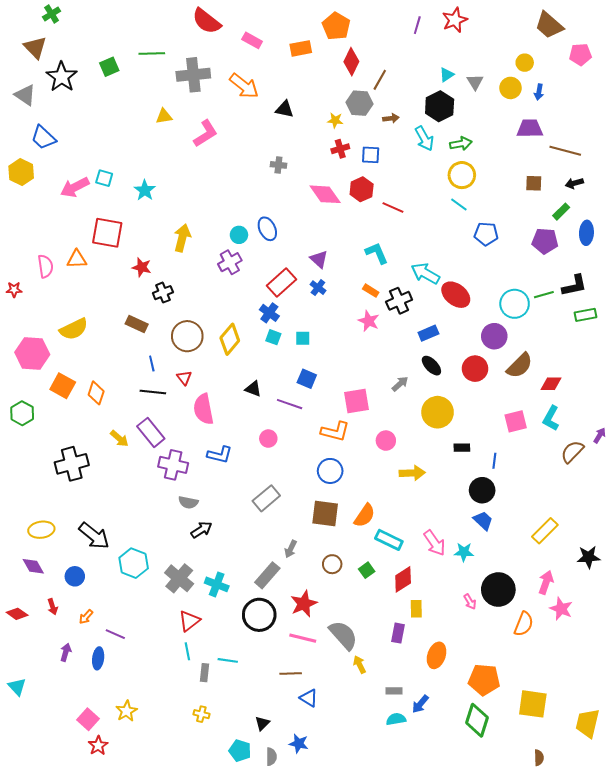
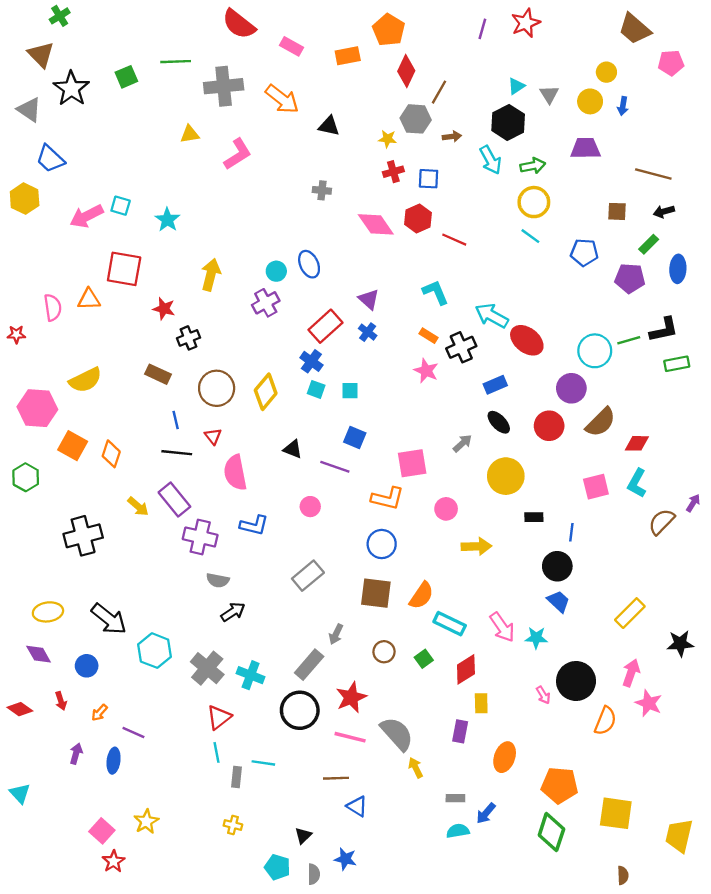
purple trapezoid: (530, 128) -> (585, 148), moved
blue pentagon: (486, 234) -> (584, 252), moved

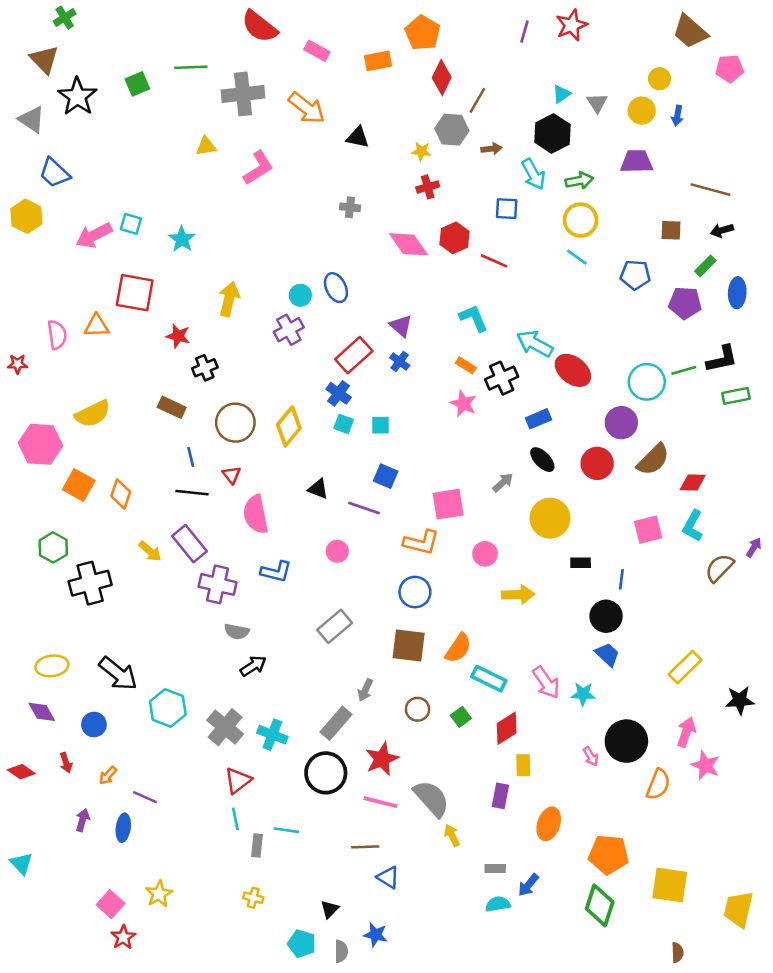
blue square: (428, 179) -> (507, 209), moved
green hexagon: (26, 477) -> (53, 547), moved

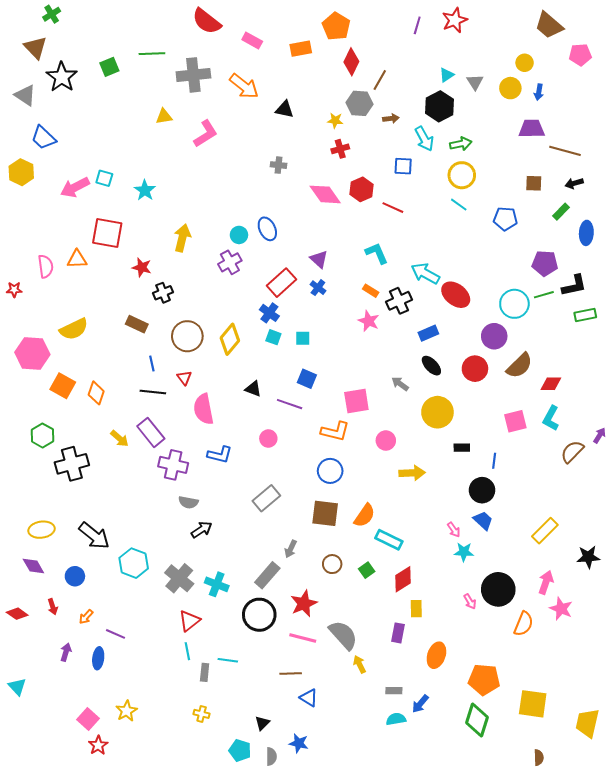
purple trapezoid: (637, 161) -> (532, 129), moved
purple pentagon: (685, 303) -> (545, 263), moved
gray arrow: (503, 482) -> (400, 384), turned -102
pink arrow: (546, 682) -> (454, 530), moved, size x0.6

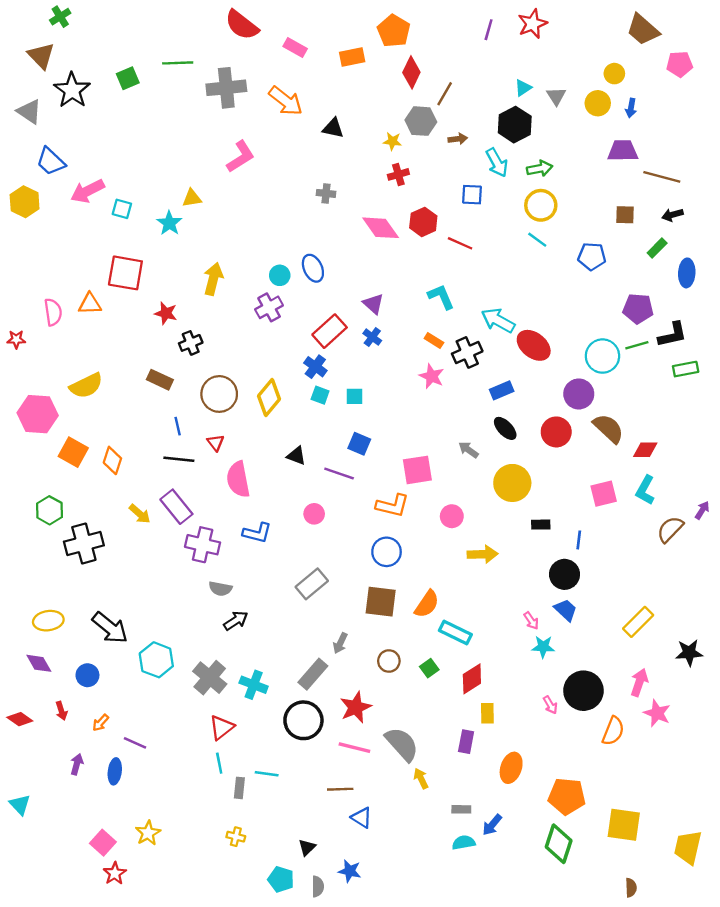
yellow triangle: (164, 116) -> (192, 198), moved
pink arrow: (75, 187) -> (87, 191), moved
brown semicircle: (519, 366) -> (608, 428), turned -92

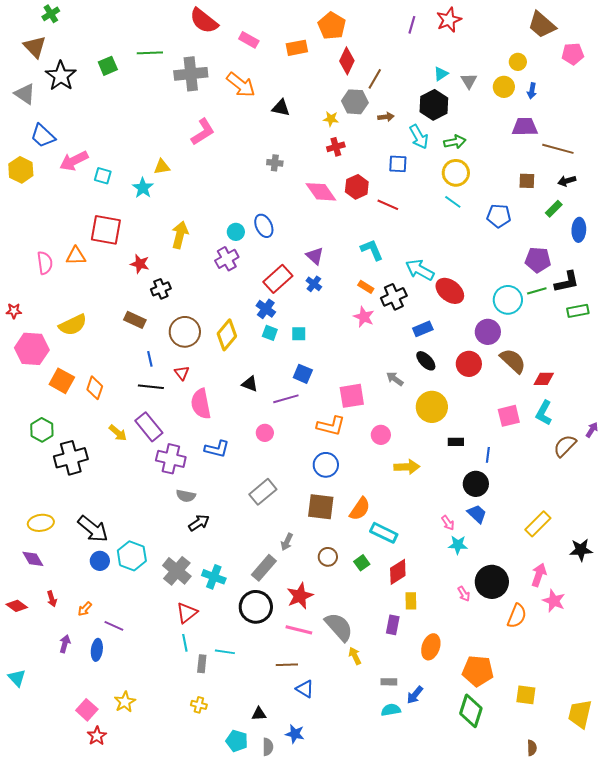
red star: (16, 339) -> (14, 311), moved
purple line: (339, 473) -> (286, 399), turned -35
blue circle: (87, 675) -> (100, 561), moved
yellow square: (624, 825) -> (526, 695), size x0.7
black triangle: (307, 847) -> (259, 714), turned 42

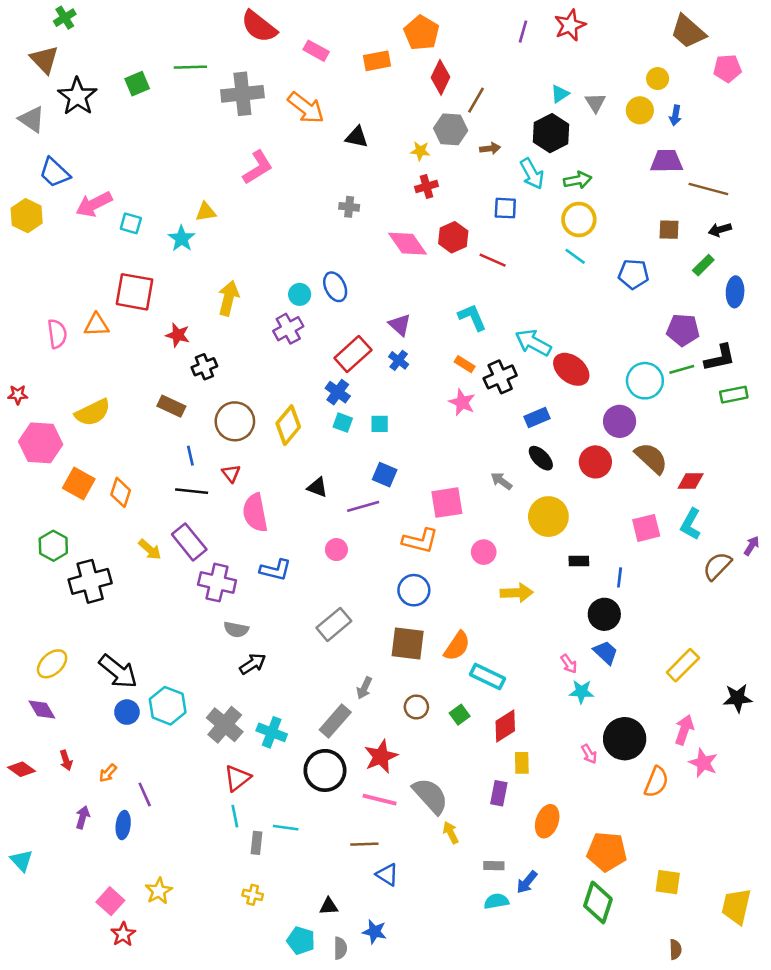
yellow ellipse: (41, 523) -> (52, 664), turned -35
purple line: (114, 626) -> (145, 795), turned 42

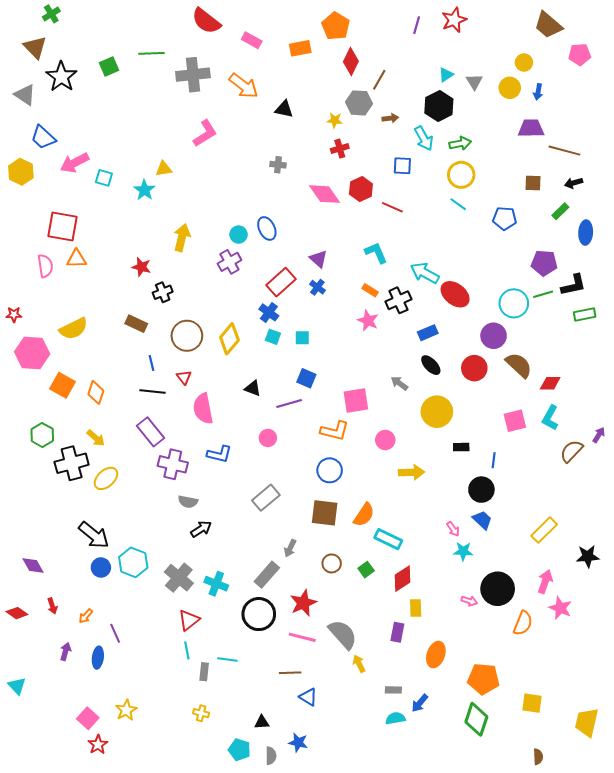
red square: (135, 292) -> (62, 226), moved
yellow arrow: (150, 550) -> (96, 438), moved
yellow ellipse: (52, 664) -> (106, 478), moved
pink arrow: (589, 754) -> (469, 601), turned -42

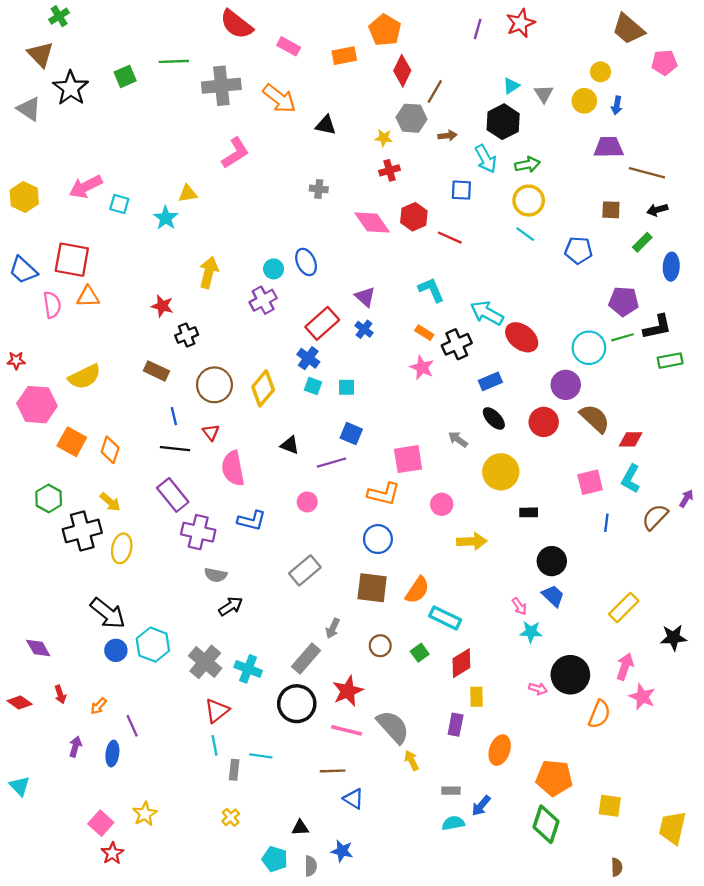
blue trapezoid: (43, 137) -> (23, 270), moved
blue line: (494, 460) -> (606, 523), moved
yellow ellipse: (106, 478) -> (122, 548), turned -35
yellow cross: (201, 713) -> (231, 817), turned 35

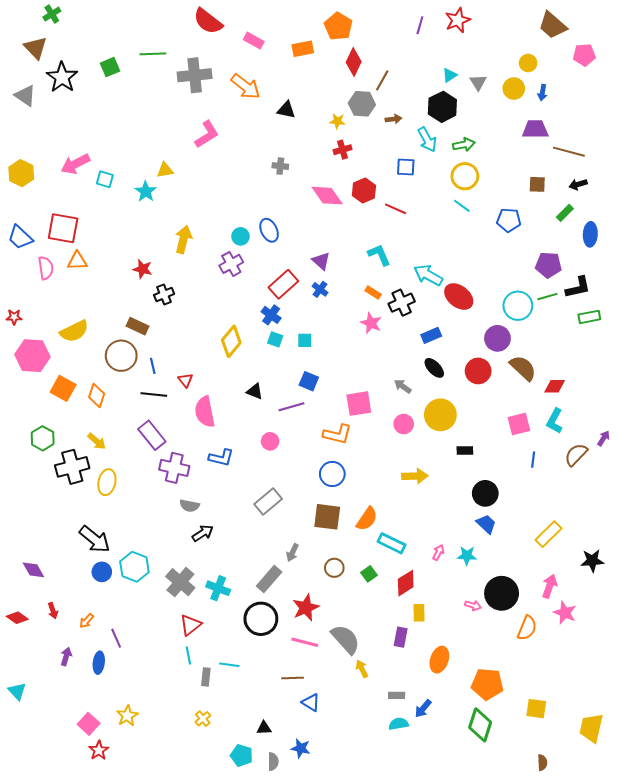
brown circle: (214, 385) -> (121, 356), moved
pink circle: (442, 504) -> (404, 424), moved
pink arrow: (519, 606) -> (438, 553), moved, turned -119

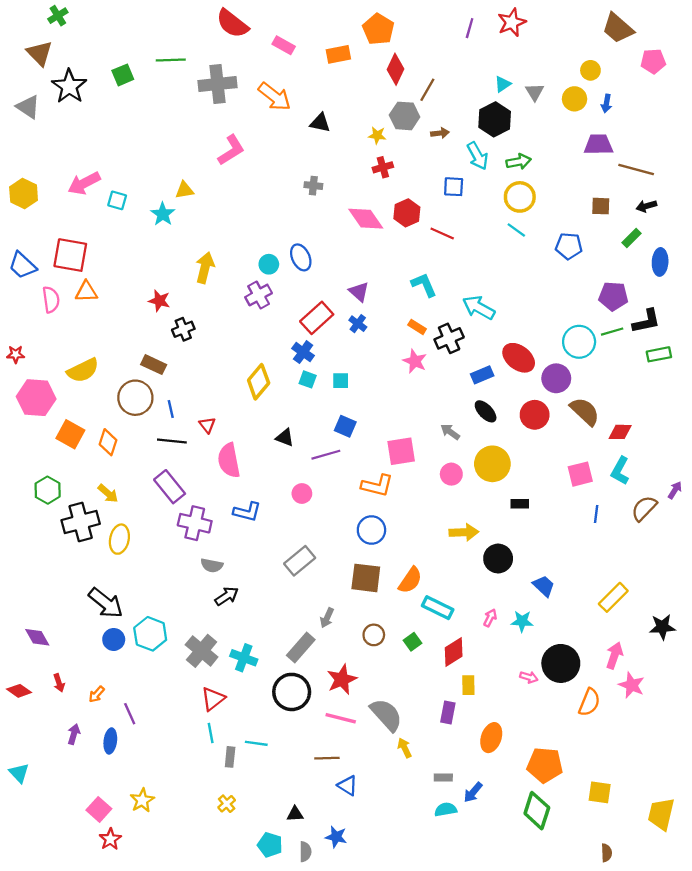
red ellipse: (459, 297) -> (519, 358), moved
black circle: (485, 493) -> (498, 559), moved

